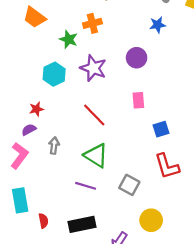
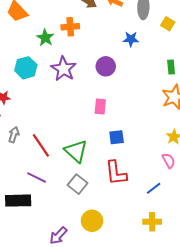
red line: (94, 115) -> (41, 145), moved
green triangle: (96, 155) -> (76, 151), moved
black rectangle: (82, 224) -> (18, 201), moved

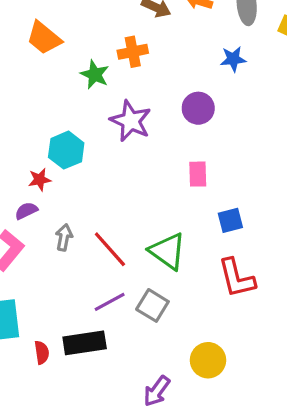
cyan hexagon: (26, 68) -> (66, 150), moved
purple line: (37, 178) -> (110, 302), turned -48
gray square: (78, 184) -> (152, 305), moved

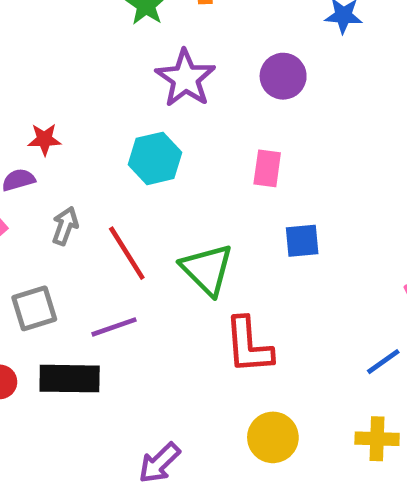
cyan hexagon: (66, 150) -> (155, 158), moved
red L-shape: (237, 278) -> (248, 345), moved
gray square: (152, 305) -> (34, 308), moved, turned 32
yellow circle: (208, 360) -> (273, 437), moved

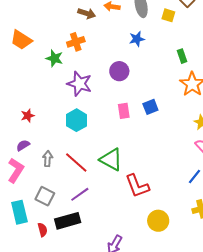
red star: (44, 139) -> (28, 116), moved
blue square: (302, 241) -> (150, 107), moved
gray square: (34, 308) -> (45, 196), turned -30

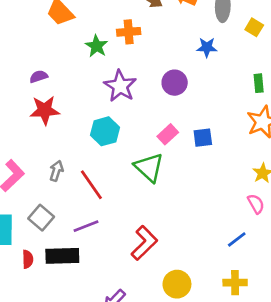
pink rectangle: (124, 111) -> (168, 134), turned 42
red star: (28, 116) -> (45, 110), size x1.6
purple semicircle: (23, 145) -> (39, 77), moved
green triangle: (111, 160) -> (149, 167), moved
red L-shape: (137, 186) -> (144, 243), moved, turned -128

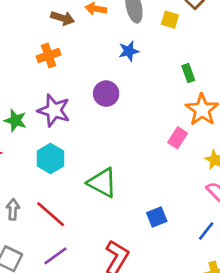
green star: (97, 46) -> (15, 120), moved
pink rectangle: (168, 134) -> (178, 138), moved
blue square: (203, 138) -> (157, 217), moved

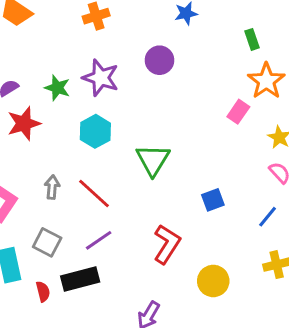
green triangle: (102, 183) -> (153, 160), turned 32

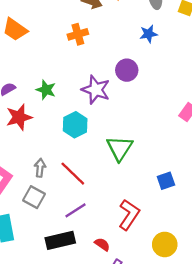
purple star: (101, 78) -> (96, 90), moved
gray square: (47, 242) -> (34, 197), moved
red semicircle: (43, 291) -> (102, 244), moved, turned -42

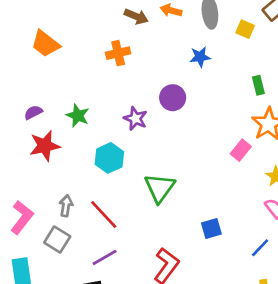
purple star: (96, 90) -> (135, 119), size x0.7

